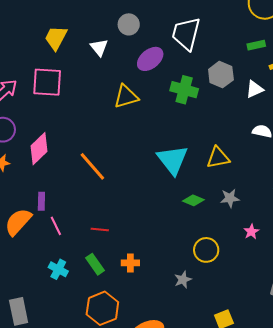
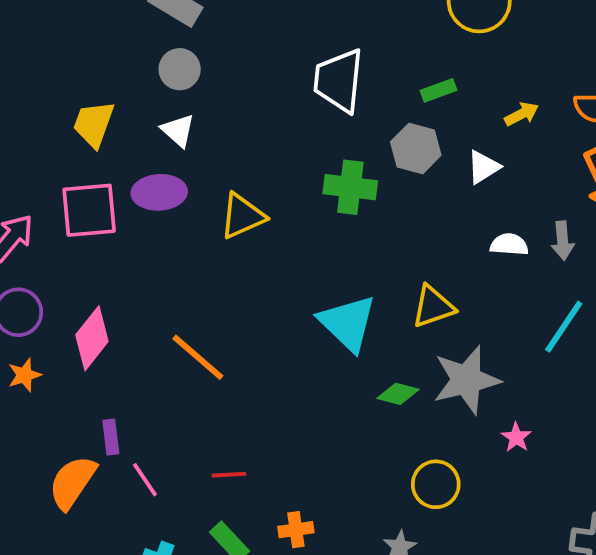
gray circle: (129, 24) -> (180, 69), moved
green rectangle: (256, 45) -> (439, 90), moved
purple ellipse: (150, 59) -> (159, 192), moved, turned 44
gray star: (230, 198) -> (466, 380), size x1.8

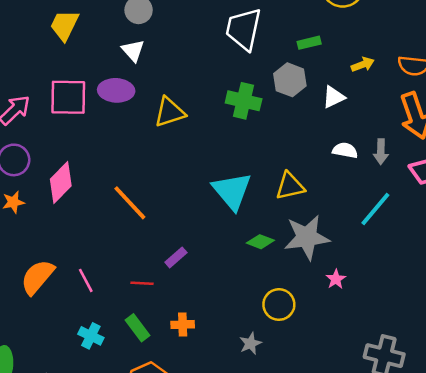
yellow trapezoid: (94, 124) -> (64, 25), moved
purple rectangle: (111, 437) -> (176, 257), moved, turned 50

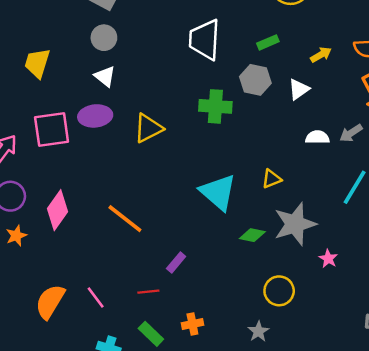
gray arrow: (381, 152) -> (351, 133), turned 65
yellow triangle: (290, 186) -> (272, 179), size x0.7

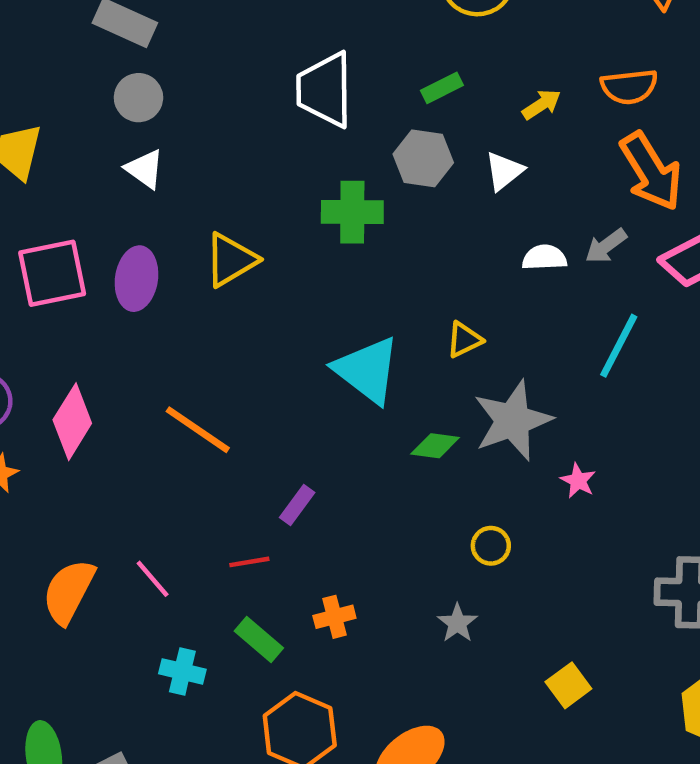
purple ellipse: (95, 116) -> (136, 279), moved, turned -72
yellow circle: (279, 291) -> (491, 546), size x0.7

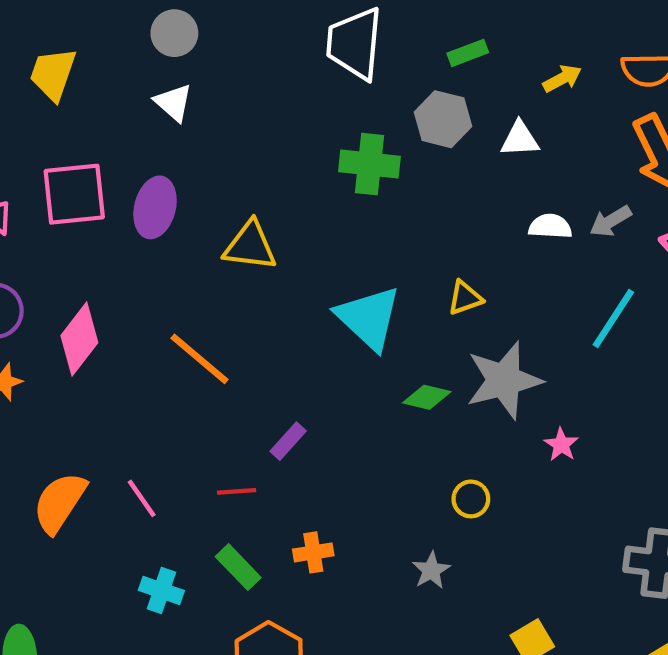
white triangle: (504, 171) -> (520, 139), turned 30
yellow triangle: (231, 260) -> (250, 246), moved, turned 32

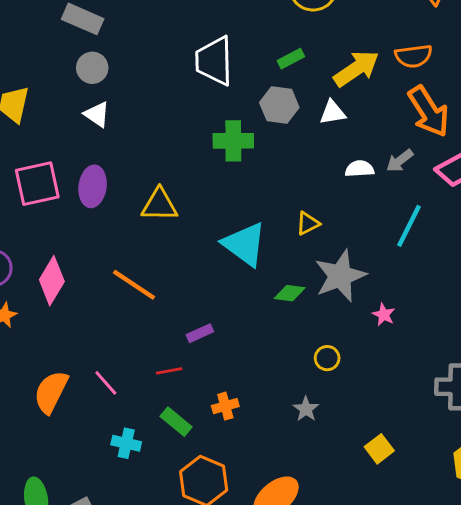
yellow arrow: (562, 78) -> (356, 69), size x1.8
purple rectangle: (288, 441) -> (200, 333), turned 30

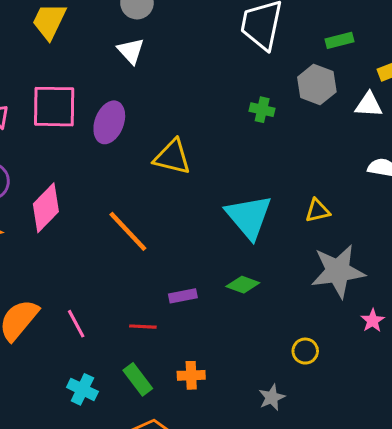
green cross: (233, 141) -> (262, 110), size x0.6
green diamond: (290, 293) -> (243, 285), moved

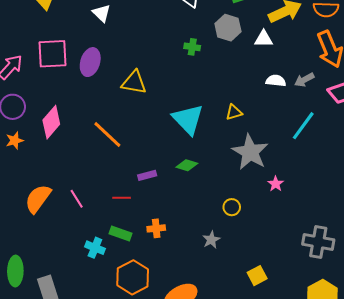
gray star: (338, 271) -> (250, 152), turned -30
green rectangle: (138, 379) -> (120, 233), turned -30
cyan cross: (82, 389) -> (95, 248), moved

